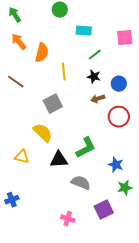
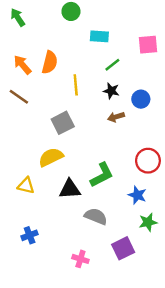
orange arrow: (19, 42) -> (22, 65), moved
red circle: (119, 117) -> (148, 161), moved
yellow semicircle: (43, 133) -> (51, 157), turned -70
blue cross: (12, 200) -> (30, 235), moved

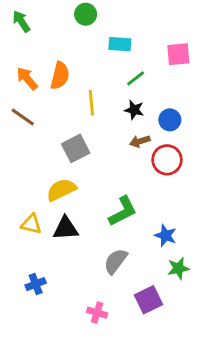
red circle: (148, 161) -> (167, 160), moved
black triangle: (70, 189) -> (66, 228), moved
gray semicircle: (96, 216) -> (116, 261), turned -75

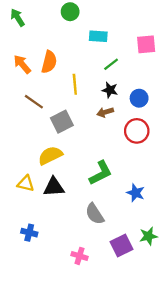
brown line: (23, 117) -> (34, 102), moved
brown arrow: (140, 141) -> (105, 112), moved
gray semicircle: (116, 261) -> (95, 214), turned -70
green star: (178, 268) -> (148, 236), moved
blue cross: (36, 284) -> (29, 233), turned 35

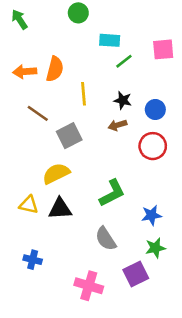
orange arrow: (22, 64) -> (25, 72), turned -54
green line: (111, 64) -> (124, 61), moved
blue star: (136, 193) -> (151, 215), turned -30
green star: (148, 236) -> (155, 248), moved
pink cross: (79, 256) -> (89, 286), size x1.5

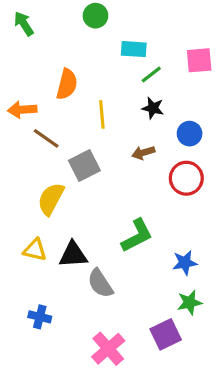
orange arrow: (25, 72) -> (22, 110), moved
black star: (123, 100) -> (153, 108), moved
yellow semicircle: (56, 173) -> (51, 199), moved, turned -36
gray semicircle: (106, 239) -> (100, 283), moved
pink cross: (89, 286) -> (108, 349), turned 32

